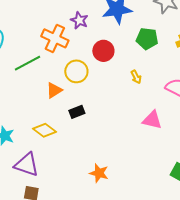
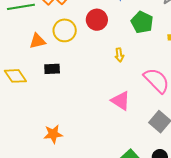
orange star: (99, 173) -> (53, 134), turned 30

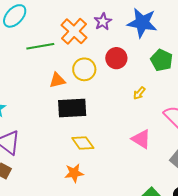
yellow arrow: (119, 55) -> (139, 93), turned 48
black rectangle: (52, 69) -> (72, 108), size x1.8
yellow diamond: (15, 76) -> (83, 143), moved

